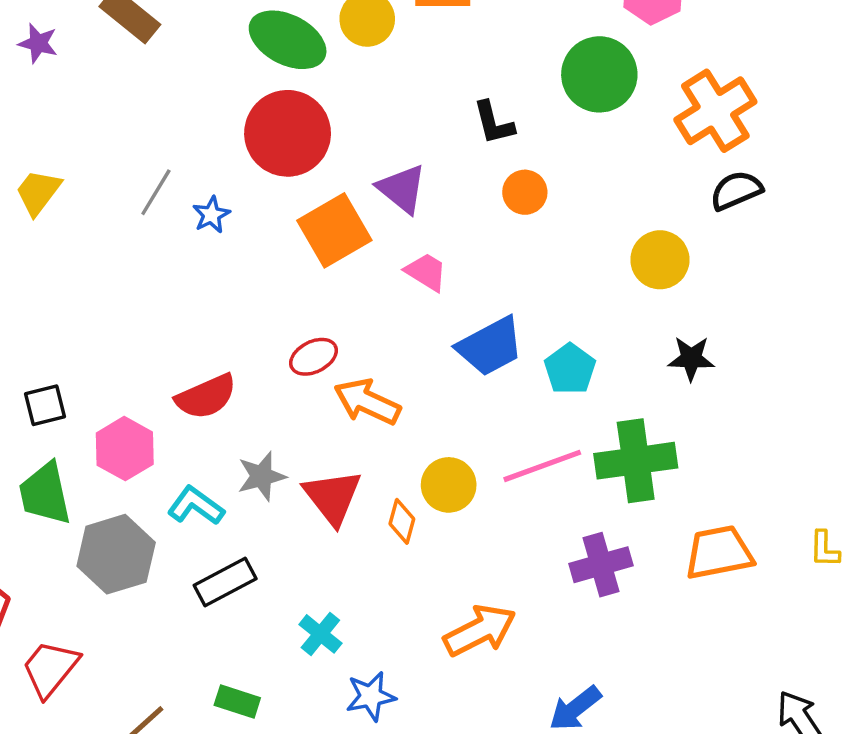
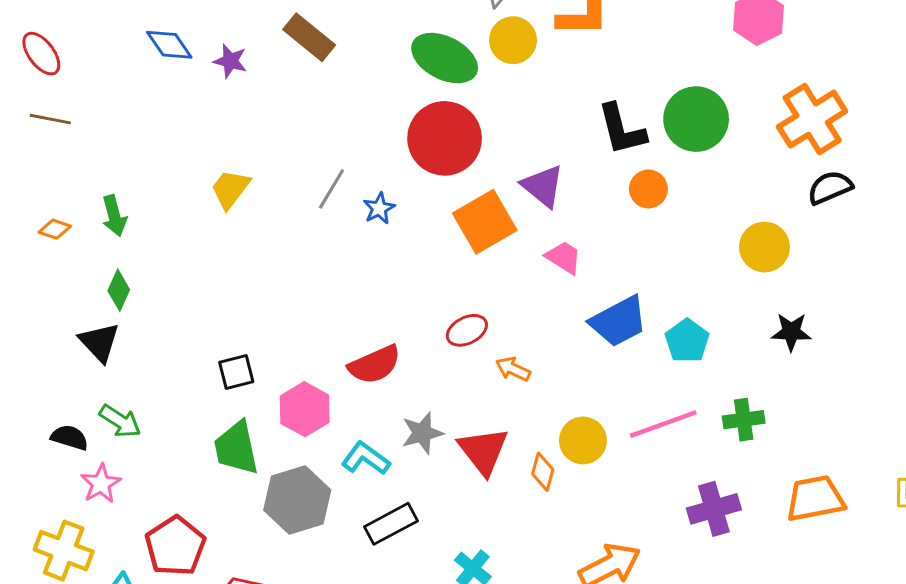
green circle: (599, 74) -> (696, 119), moved
black L-shape: (494, 123) -> (622, 129), size x1.4
orange arrow: (367, 402) -> (513, 369), size x0.6
green cross: (636, 461) -> (744, 420), size x0.6

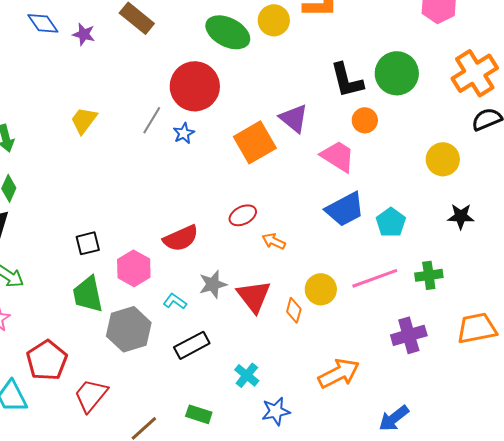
red circle: (445, 138) -> (195, 86), moved
pink trapezoid: (564, 257) -> (338, 156), moved, size x1.4
cyan L-shape: (366, 458) -> (175, 301), size x0.7

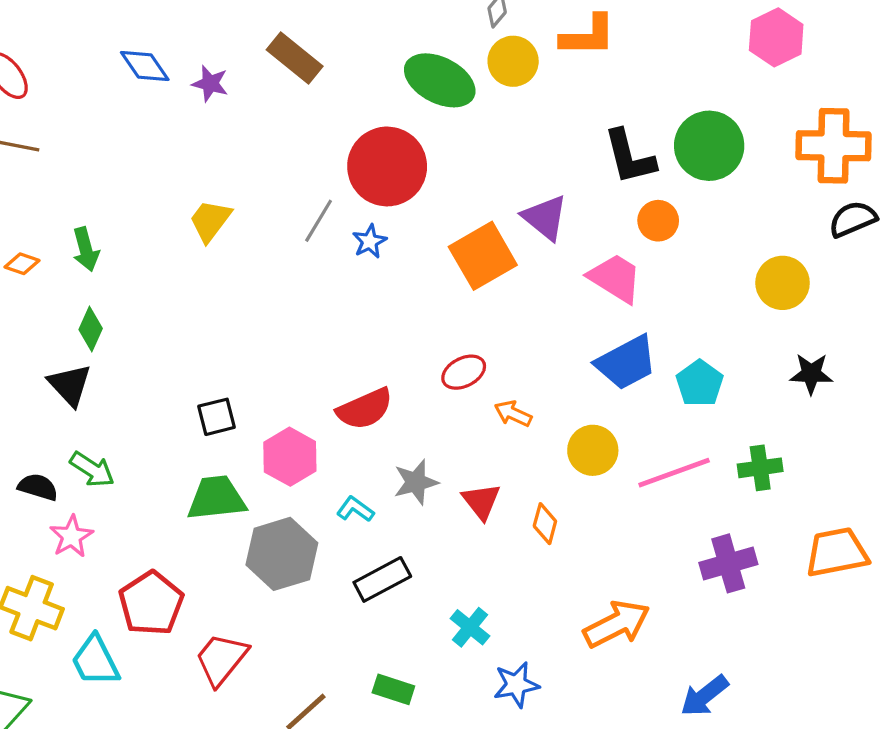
orange cross: (475, 73) -> (834, 146), turned 33
yellow circle: (321, 289) -> (593, 450), moved
green trapezoid: (88, 294) -> (217, 498), turned 96
red triangle: (254, 296) -> (481, 501), size x0.7

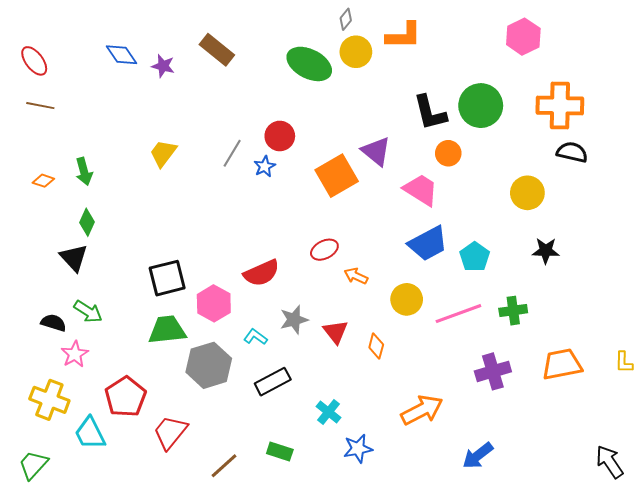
red circle: (387, 166) -> (280, 136), moved, size x0.6
black semicircle: (853, 219) -> (572, 152), turned 36
black square: (217, 417) -> (167, 278), size x1.5

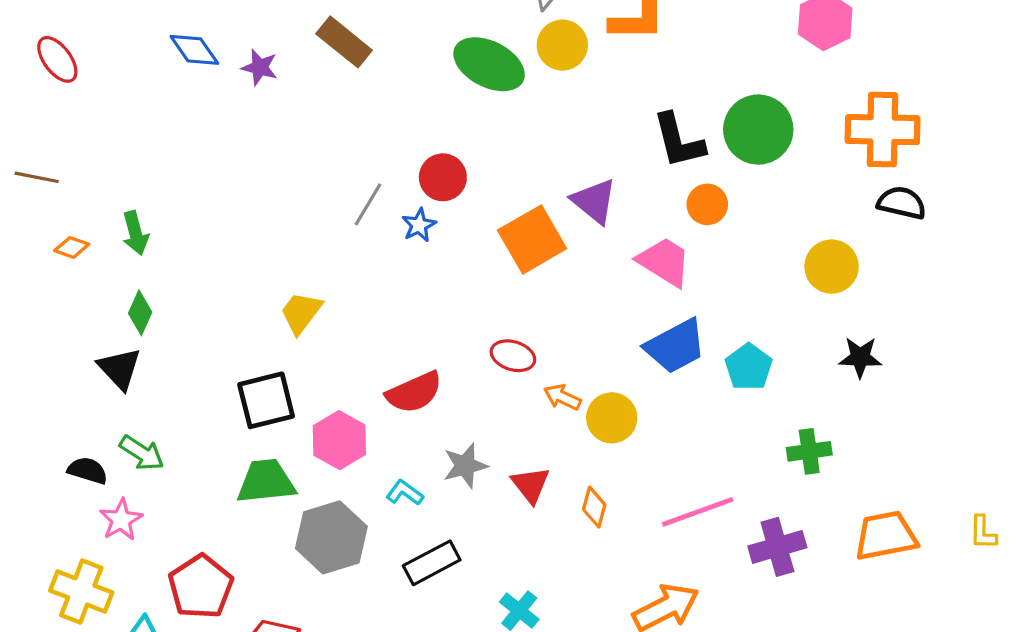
brown line: (40, 106) -> (37, 177), moved
yellow trapezoid: (163, 153) -> (301, 313), moved
red ellipse: (324, 250) -> (513, 356), turned 44
yellow circle: (407, 299) -> (612, 418), moved
pink line: (458, 314) -> (698, 512), moved

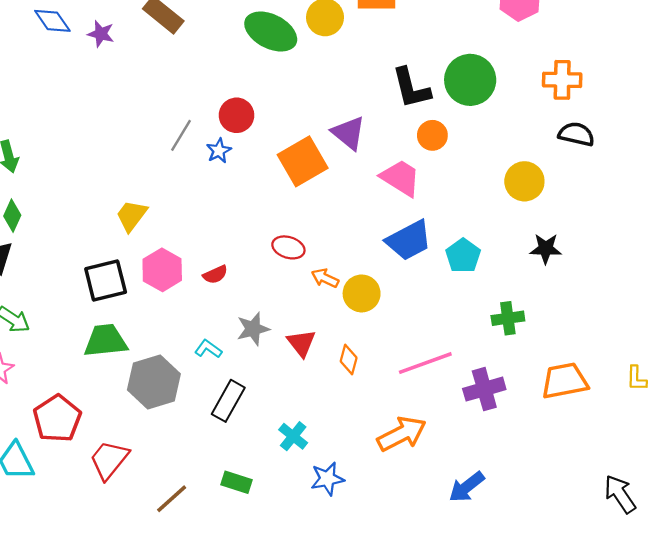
orange cross: (883, 130) -> (562, 80), size x0.7
red semicircle: (414, 392) -> (215, 275), size x0.6
pink hexagon: (339, 440) -> (162, 270), moved
black rectangle: (432, 563) -> (228, 401), turned -33

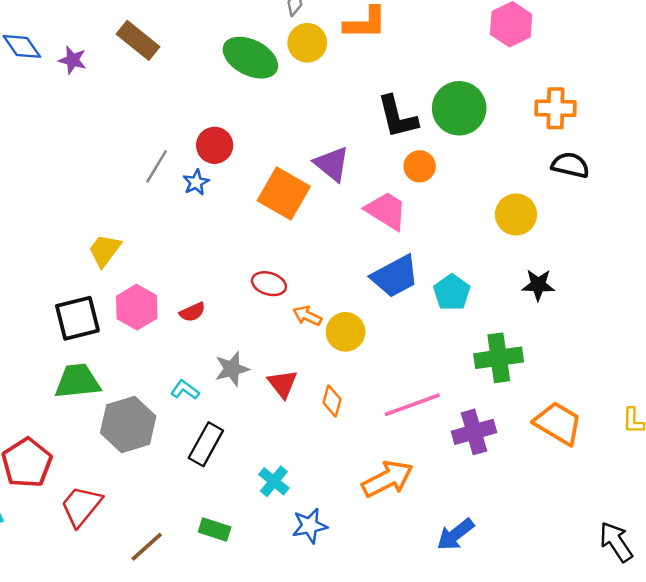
orange square: (303, 161) -> (284, 193), turned -30
green cross: (508, 318) -> (499, 358), size x1.4
orange trapezoid: (565, 381) -> (558, 423), turned 42

